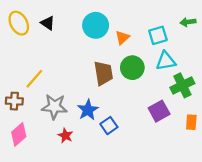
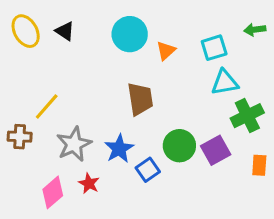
green circle: (132, 68) -> (179, 146), moved
gray star: (54, 107) -> (74, 144), turned -30
pink diamond: (19, 134) -> (53, 192), moved

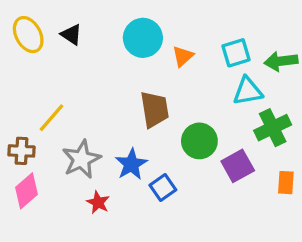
green arrow: (255, 30) -> (281, 61), moved, size x1.4
green circle: (179, 146) -> (199, 141), moved
pink diamond: (53, 192) -> (27, 191), moved

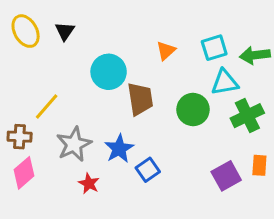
black triangle: (71, 35) -> (65, 31), turned 30
cyan circle: (143, 38) -> (109, 72), moved
green circle: (199, 141) -> (193, 110), moved
purple square: (238, 166) -> (226, 176), moved

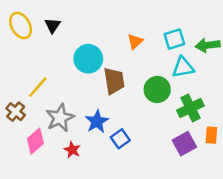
green cross: (247, 116) -> (190, 108), moved
brown cross: (20, 137) -> (16, 112), turned 36
pink diamond: (24, 173) -> (35, 141), moved

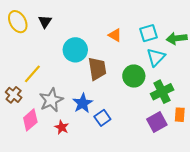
orange triangle: (135, 41) -> (115, 35), turned -48
cyan triangle: (183, 67) -> (156, 57), turned -36

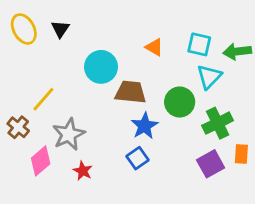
cyan square: (148, 33) -> (199, 44), turned 30
brown trapezoid: (97, 69) -> (130, 92), turned -75
blue star: (83, 103) -> (145, 126), moved

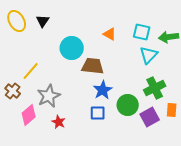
green circle: (180, 102) -> (128, 105), moved
blue square: (138, 158) -> (98, 113), turned 35

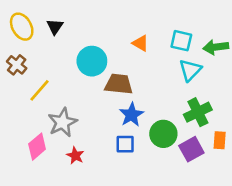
brown cross: (13, 91) -> (17, 65), moved

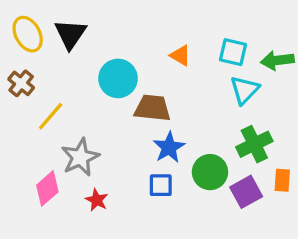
black triangle: (55, 27) -> (70, 34), size x1.5

